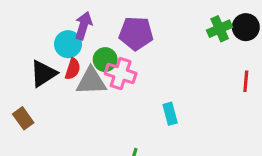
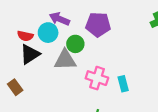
purple arrow: (83, 26) -> (59, 19), turned -84
red semicircle: (73, 69) -> (25, 36), moved, turned 84
pink cross: (121, 74) -> (97, 78), moved

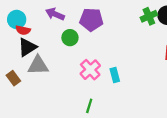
cyan circle: (48, 33) -> (17, 19), moved
gray triangle: (65, 60) -> (38, 65), moved
pink cross: (97, 78) -> (90, 70), turned 30

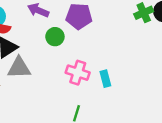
pink cross: (90, 70) -> (78, 73), turned -30

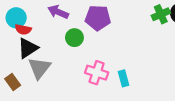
gray triangle: (19, 68) -> (39, 68), turned -50

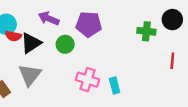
green cross: (161, 14) -> (146, 31), moved, turned 30
black triangle: (28, 48) -> (31, 43), moved

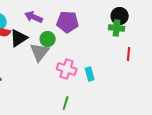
black circle: (172, 20) -> (120, 16), moved
red line: (172, 61) -> (129, 54), moved
gray triangle: (30, 75) -> (40, 52), moved

